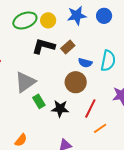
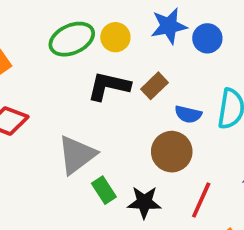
blue circle: (104, 16) -> (207, 38), moved

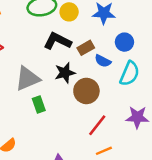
blue circle: (207, 38) -> (124, 42), moved
blue semicircle: (188, 114) -> (103, 61), moved
black star: (144, 202) -> (65, 73), moved, turned -30

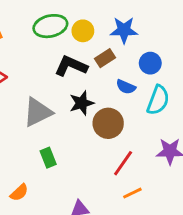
brown rectangle: (86, 48) -> (105, 58), moved
green rectangle: (39, 104) -> (48, 158), moved

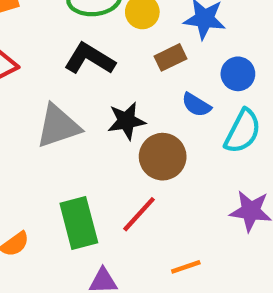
black L-shape: (71, 66) -> (90, 59), moved
green rectangle: (48, 158) -> (79, 223), moved, size x1.6
red line: (123, 163) -> (139, 214), moved

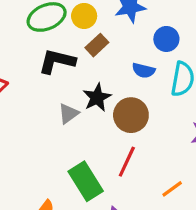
brown rectangle: (171, 57) -> (97, 45), moved
gray triangle: (58, 126) -> (68, 114), moved, size x0.6

